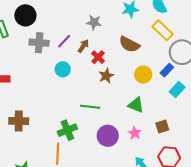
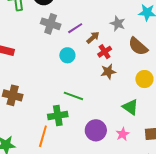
gray star: (94, 22) -> (118, 24), moved
green line: (90, 107) -> (73, 96), moved

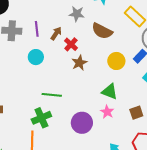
purple line: (75, 28) -> (37, 29), turned -49
pink star: (123, 134) -> (107, 112), moved

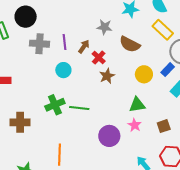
green triangle: (110, 92) -> (137, 105), turned -30
green cross: (41, 118) -> (55, 105), moved

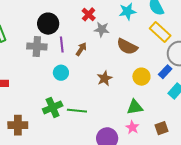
black circle: (26, 17) -> (48, 24), moved
red cross: (99, 58) -> (89, 14), moved

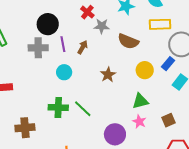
yellow rectangle: (160, 32) -> (160, 24), turned -40
green cross: (53, 107) -> (58, 107), turned 30
green line: (77, 111) -> (83, 109), turned 42

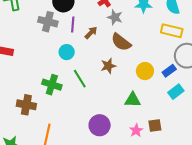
brown semicircle: (128, 41) -> (121, 42), moved
green line: (83, 109) -> (80, 79), moved
pink star: (139, 122) -> (136, 130), moved
brown cross: (25, 128) -> (26, 105), moved

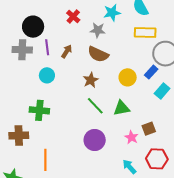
gray star: (115, 17) -> (98, 30), moved
green line: (80, 79) -> (95, 106), moved

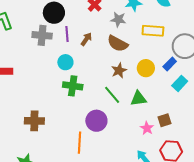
yellow rectangle: (145, 32) -> (153, 31), moved
brown star: (91, 80) -> (119, 71), moved
green cross: (39, 110) -> (73, 86), moved
purple circle: (95, 140) -> (96, 121), moved
orange line: (45, 160) -> (80, 143), moved

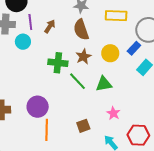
brown semicircle: (118, 44) -> (81, 30), turned 45
cyan circle: (65, 62) -> (23, 42), moved
green cross: (73, 86) -> (58, 63), moved
brown square: (165, 120) -> (83, 126), moved
purple circle: (96, 121) -> (38, 107), moved

